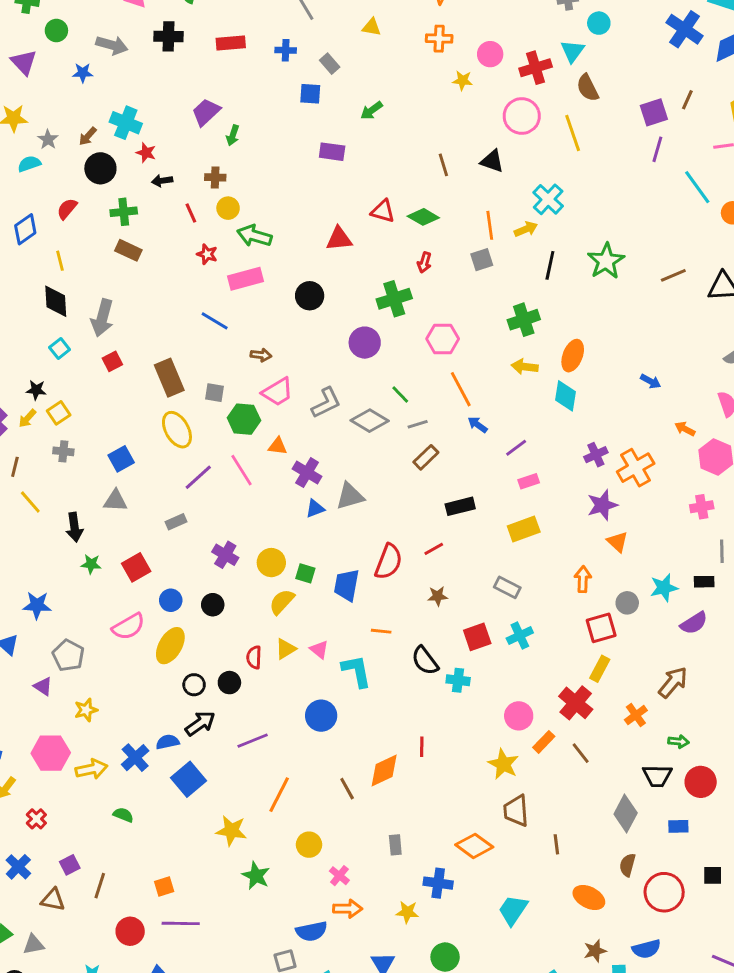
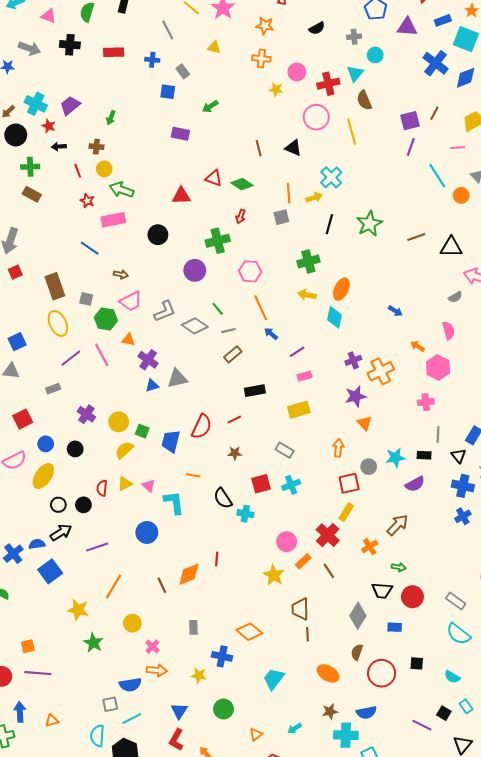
purple trapezoid: (206, 112) -> (70, 105), moved
brown trapezoid: (516, 811) -> (300, 609), moved

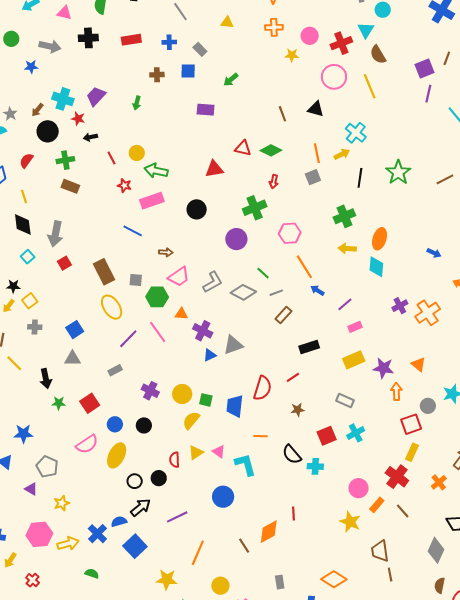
brown cross: (96, 147) -> (157, 75), moved
purple star: (356, 396) -> (383, 368), moved, turned 30

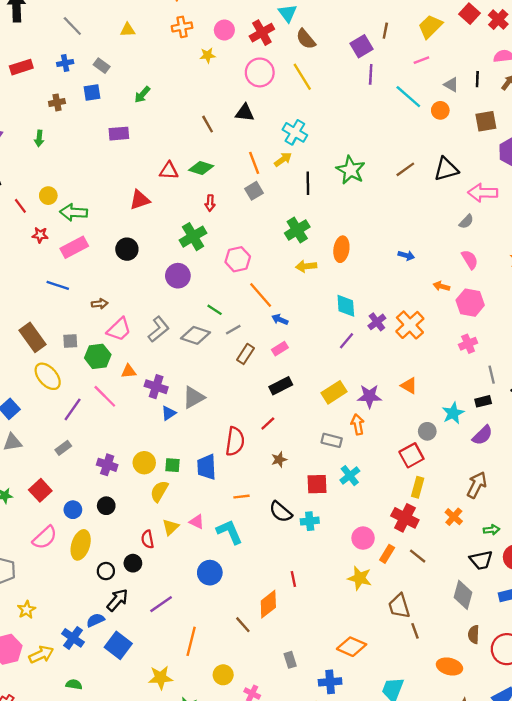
cyan diamond: (376, 267) -> (346, 306), moved
purple line: (345, 304) -> (347, 341), moved
pink rectangle: (355, 327) -> (280, 349), moved
orange arrow: (396, 392) -> (358, 424), moved
red square: (327, 436) -> (317, 484), turned 30

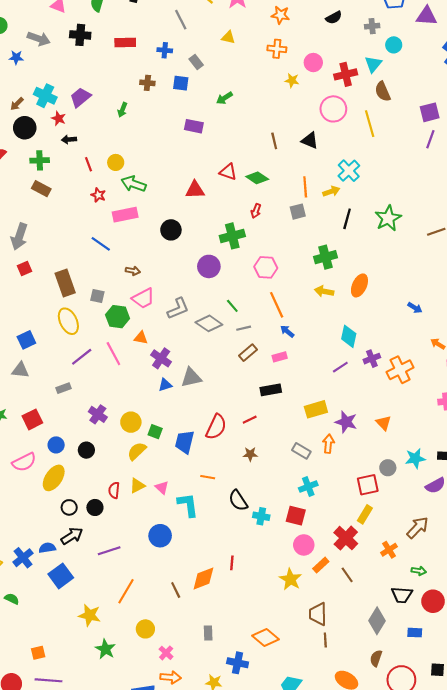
red square: (317, 484) -> (296, 516), moved

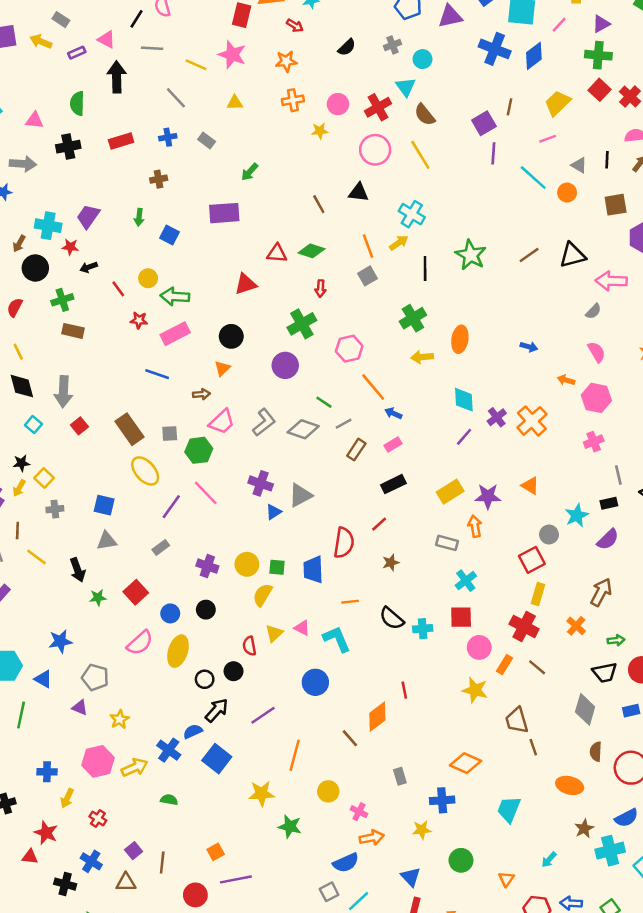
blue square: (181, 83) -> (170, 235), moved, turned 35
purple rectangle: (194, 126) -> (224, 213), size x1.4
orange triangle: (141, 338) -> (222, 368), moved, turned -40
blue square: (26, 340) -> (104, 505), turned -36

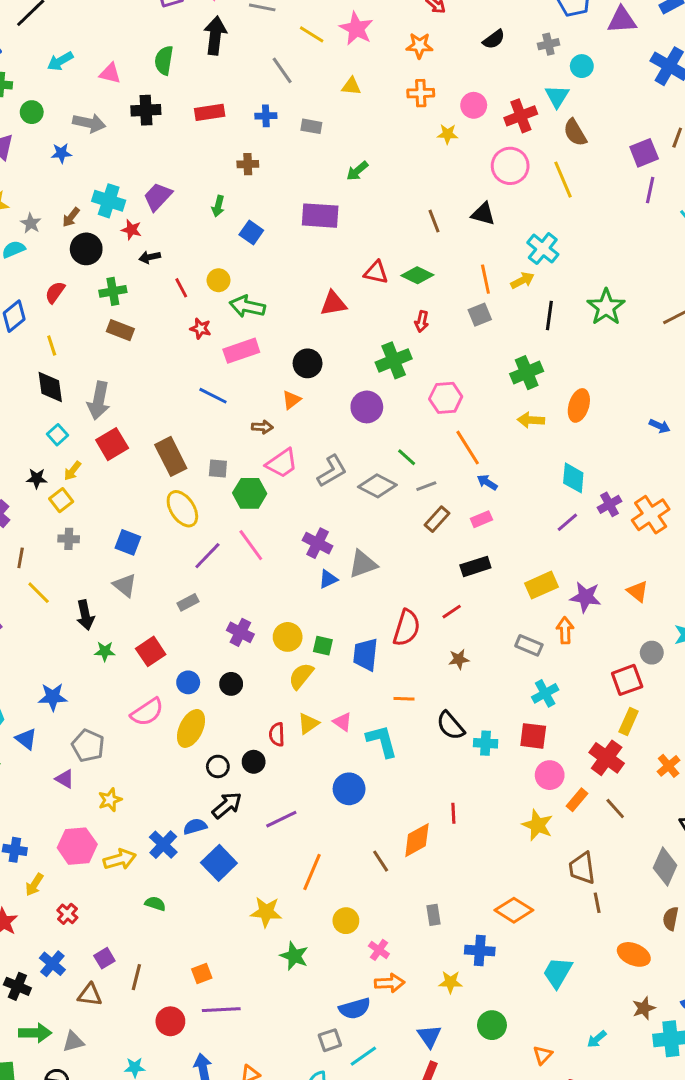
gray rectangle: (207, 140) -> (311, 126), turned -35
red square: (79, 426) -> (112, 444), size x1.5
yellow arrow: (19, 488) -> (73, 471), moved
gray triangle: (107, 541) -> (125, 585), turned 40

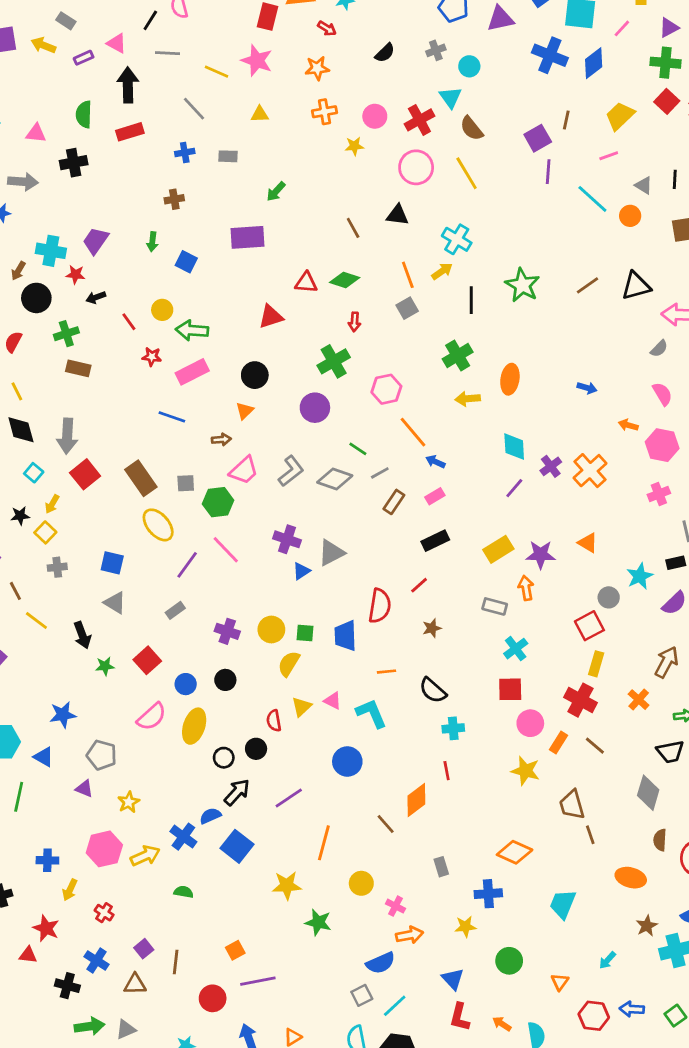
red rectangle: (210, 112) -> (130, 132), moved
brown line: (21, 558) -> (15, 591), turned -30
cyan cross: (486, 743) -> (453, 728), moved

